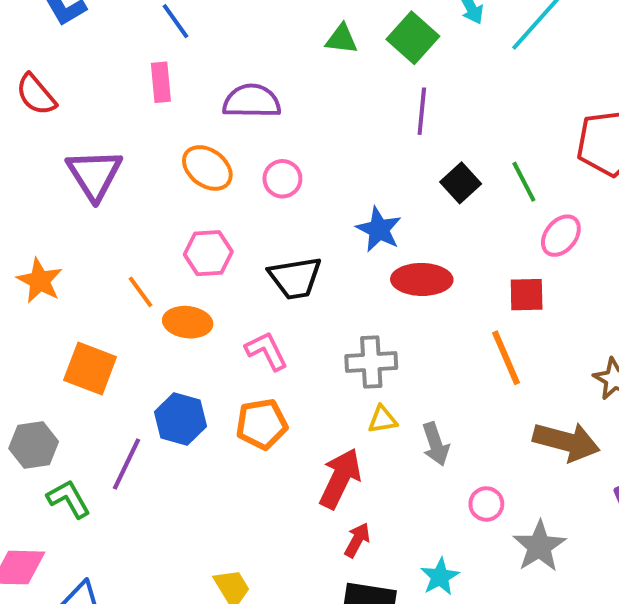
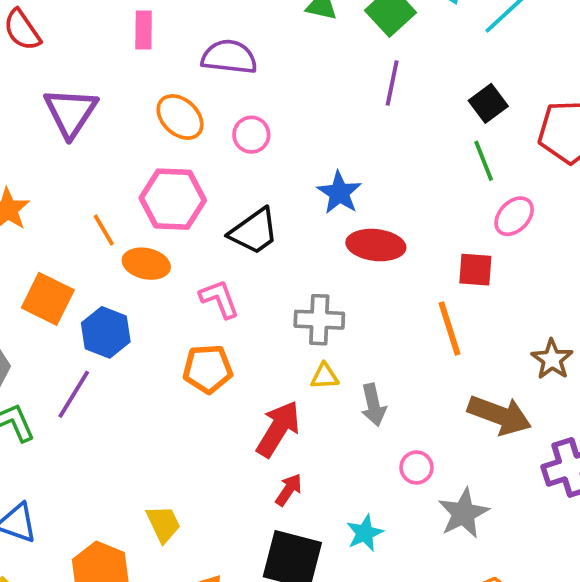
black square: (461, 183) -> (488, 103), moved
pink hexagon: (208, 253) -> (173, 199), size x1.4
black trapezoid: (295, 278) -> (254, 231), turned -32
blue hexagon: (181, 419) -> (106, 332), moved

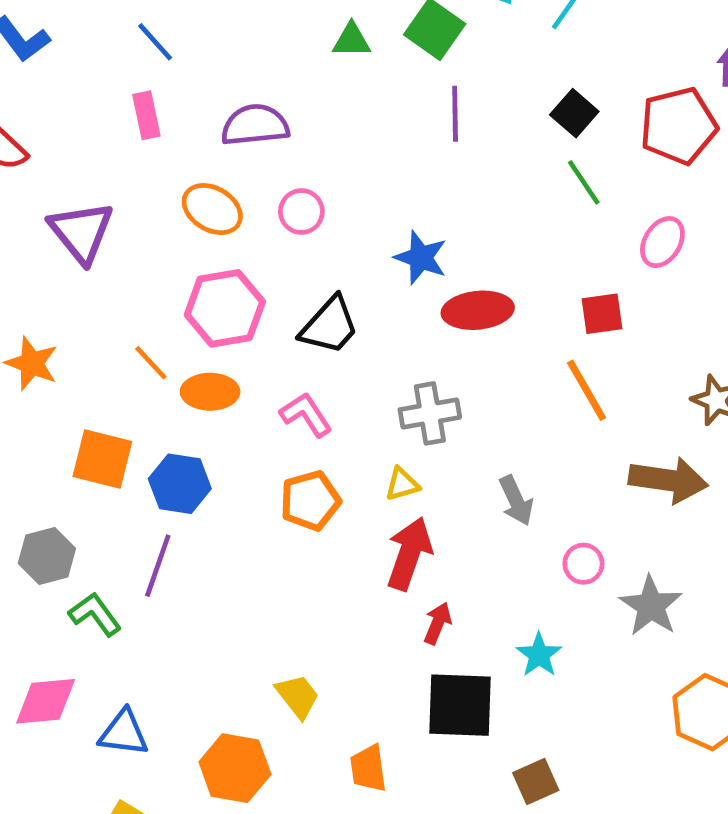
pink ellipse: (514, 216) -> (662, 242), moved
yellow triangle: (325, 376) -> (402, 484), moved

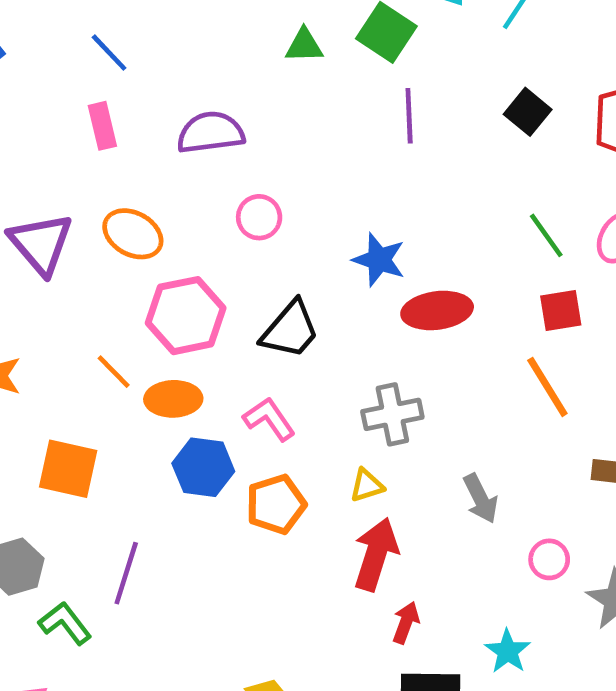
green line: (584, 182) -> (546, 235), moved
orange ellipse: (212, 209) -> (133, 234), moved
blue hexagon: (180, 484) -> (203, 467), moved

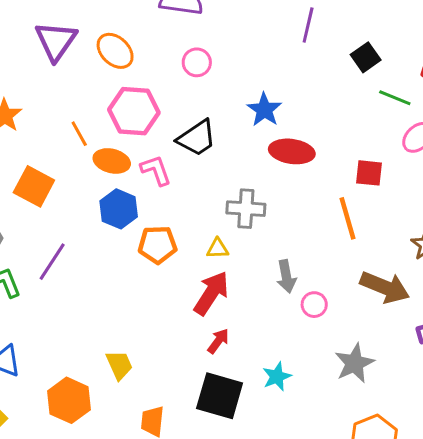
black square: (528, 112) -> (366, 57), moved
green line: (546, 235) -> (395, 98), moved, turned -48
pink L-shape: (269, 419) -> (156, 170), moved
pink circle: (549, 559) -> (314, 305), moved

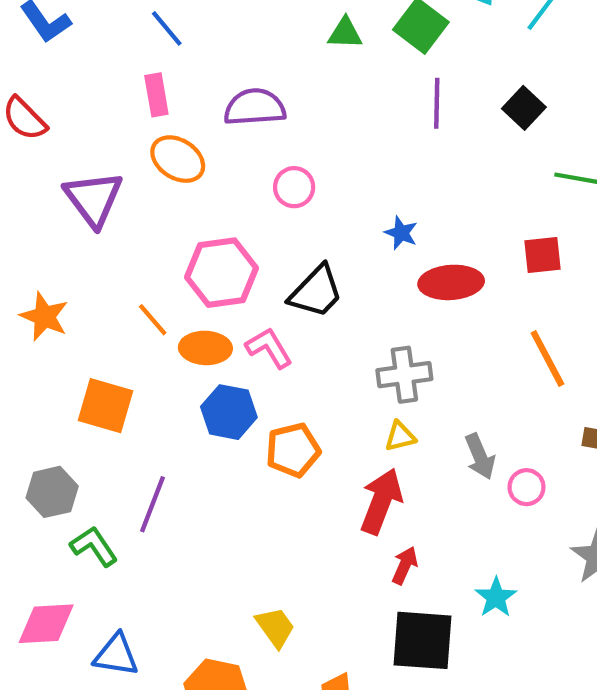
orange ellipse: (115, 51) -> (178, 159), moved
black square: (366, 57) -> (524, 108), moved
blue star: (264, 110) -> (401, 233), size x0.7
red square: (369, 173) -> (542, 255), moved
yellow triangle: (218, 249) -> (400, 436), moved

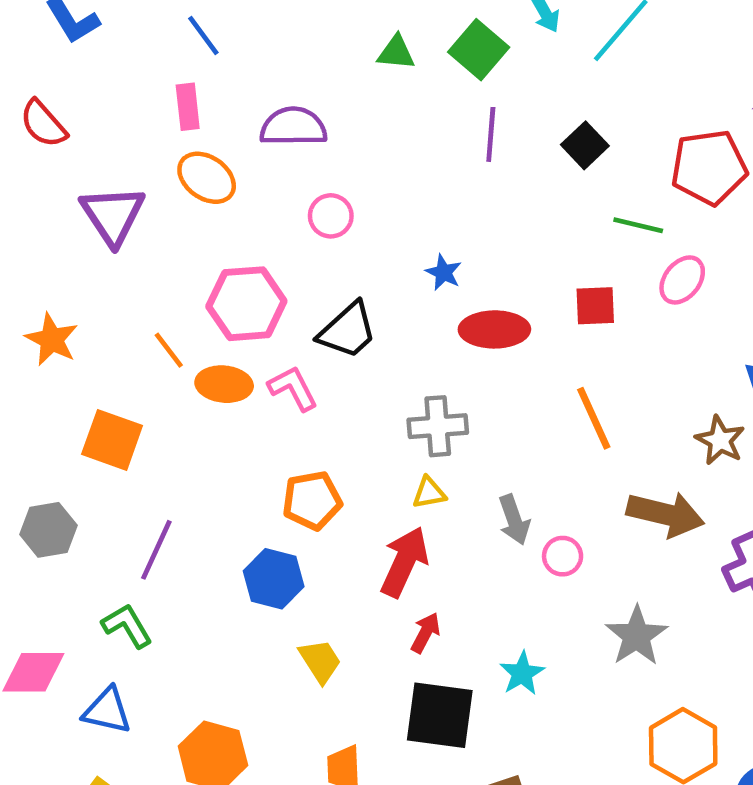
blue hexagon: (229, 412) -> (274, 579), moved
green L-shape: (94, 546) -> (127, 626), moved
yellow trapezoid: (275, 627) -> (320, 661), moved

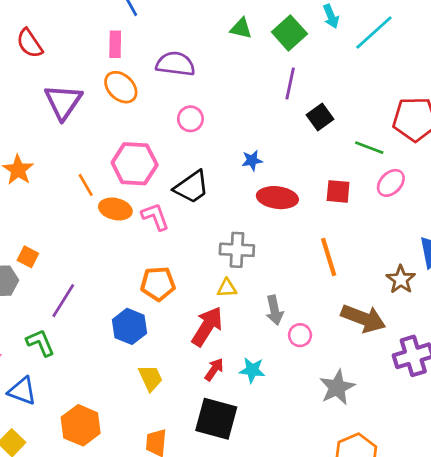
black square: (585, 145) -> (320, 117), moved
blue star: (444, 272) -> (252, 160), turned 30
orange square: (112, 440) -> (28, 257), moved, size x0.6
cyan star: (522, 673) -> (252, 370), moved, turned 30

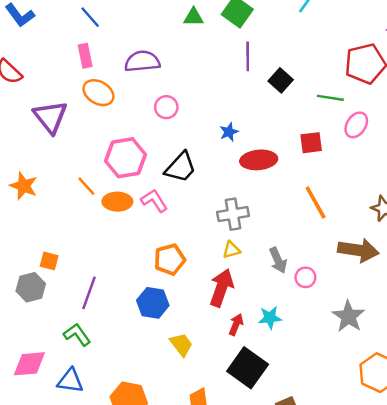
black square: (216, 419) -> (248, 368), turned 33

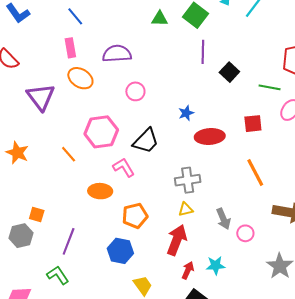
orange ellipse: (117, 202) -> (100, 191), moved

